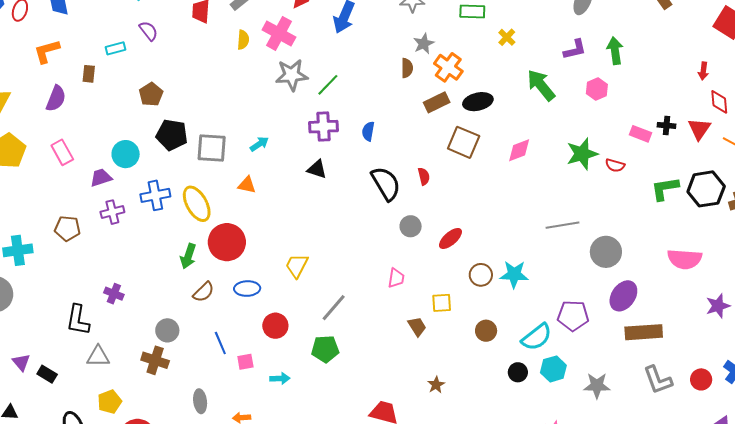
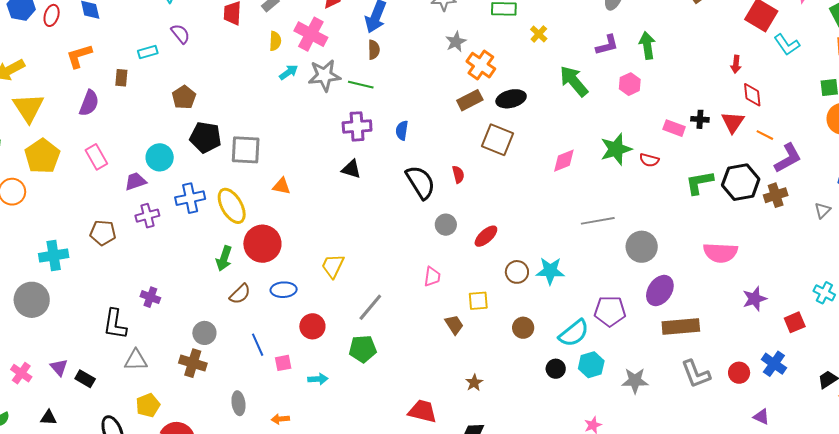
brown semicircle: (407, 68) -> (374, 50), moved
green line: (328, 85) -> (361, 85), turned 60
cyan arrow: (259, 144) -> (289, 72), moved
pink diamond: (519, 150) -> (564, 161), moved

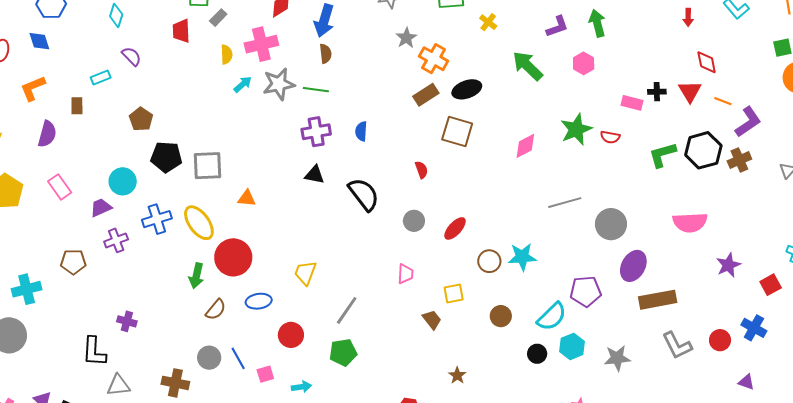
pink cross: (311, 34) -> (261, 44), turned -36
red arrow: (736, 64) -> (688, 17), moved
black semicircle: (420, 182) -> (364, 194), moved
gray circle: (204, 333) -> (209, 358), moved

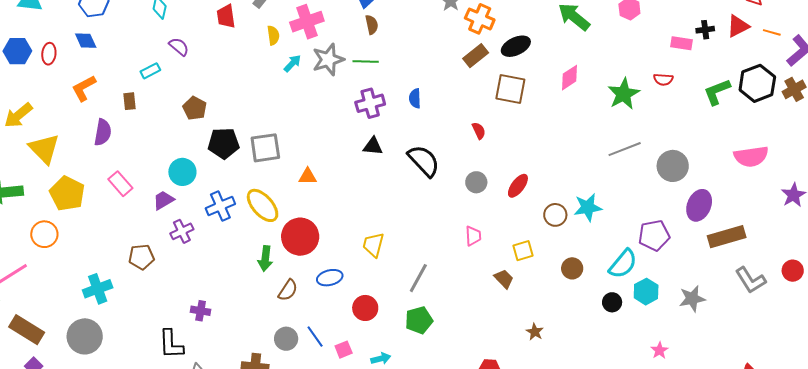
red triangle: (690, 91) -> (738, 26), turned 40
green star: (576, 129) -> (624, 94), moved
pink diamond: (525, 146) -> (570, 78), moved

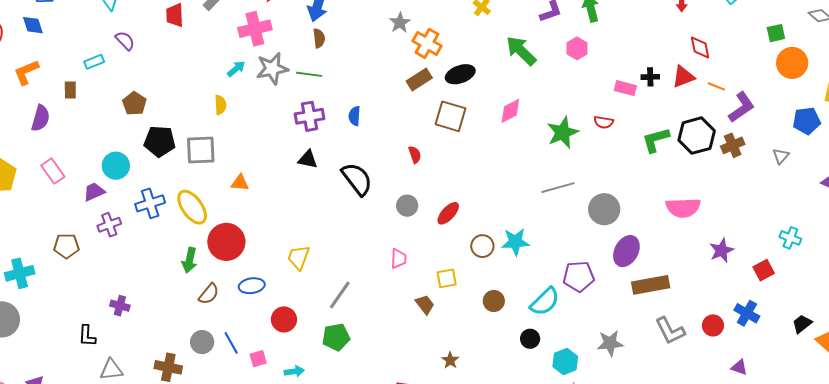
yellow semicircle: (273, 35) -> (220, 105), moved
cyan hexagon: (646, 292) -> (565, 362), moved
black L-shape: (171, 344) -> (87, 336), size x0.7

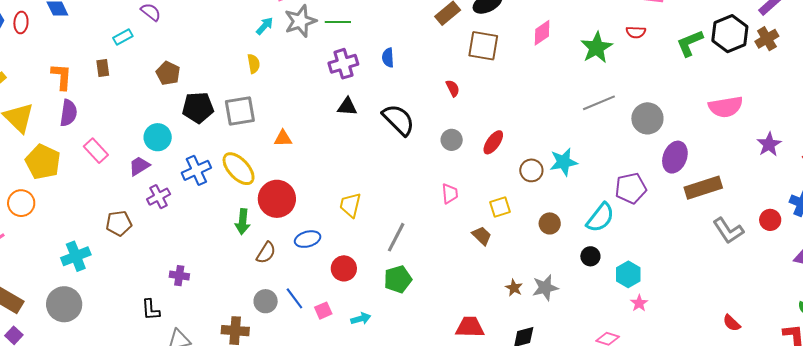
orange L-shape: (26, 72) -> (62, 77), moved, turned 124
purple semicircle: (41, 118) -> (69, 113), moved
gray star: (610, 343) -> (545, 288), moved

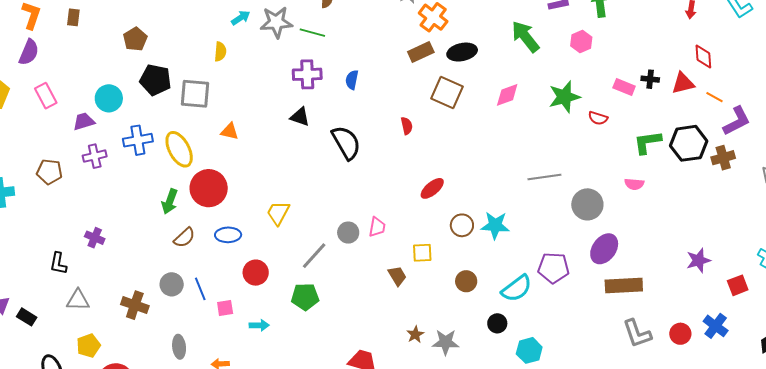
green star: (597, 48) -> (564, 97), moved
pink semicircle: (726, 107) -> (634, 184), moved, size x0.6
gray circle: (452, 140) -> (348, 233), moved

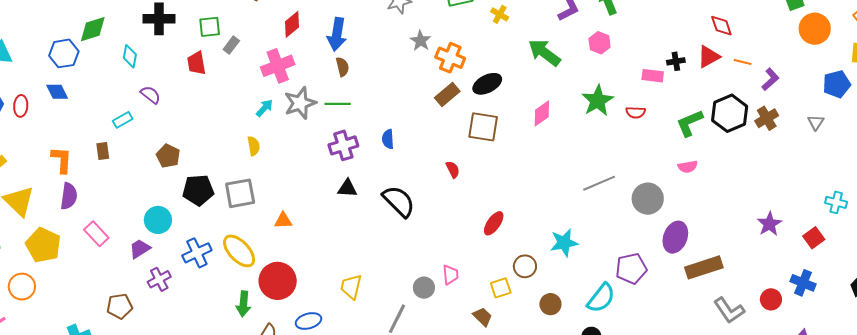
purple L-shape: (737, 121) -> (770, 79), size x0.7
brown circle: (462, 225) -> (525, 266), moved

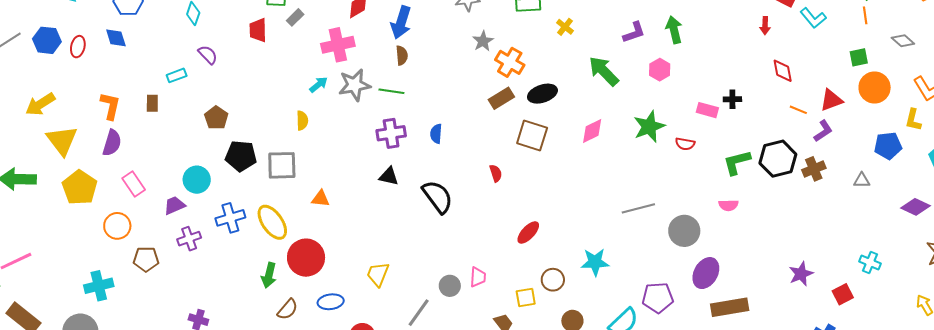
red triangle: (709, 57) -> (831, 100), moved
gray triangle: (816, 122) -> (862, 180), turned 48
orange circle: (22, 287) -> (117, 226), moved

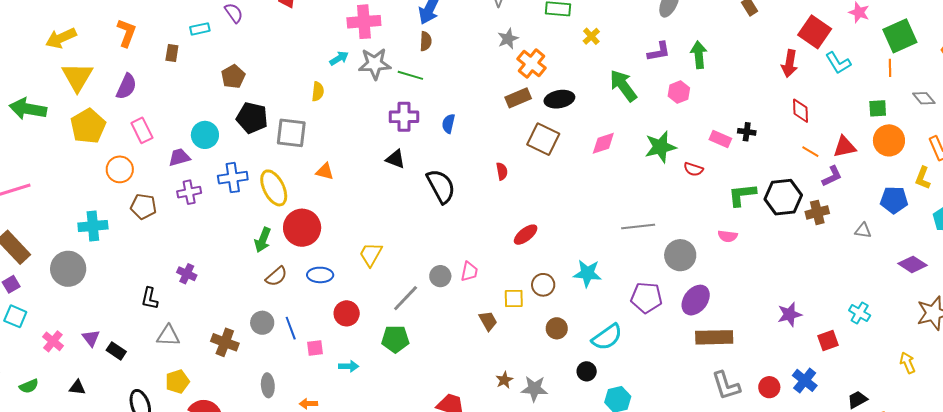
red arrow: (765, 26) -> (789, 64), size x1.5
orange L-shape: (110, 106) -> (126, 33), moved
purple pentagon: (658, 298) -> (646, 298), moved

